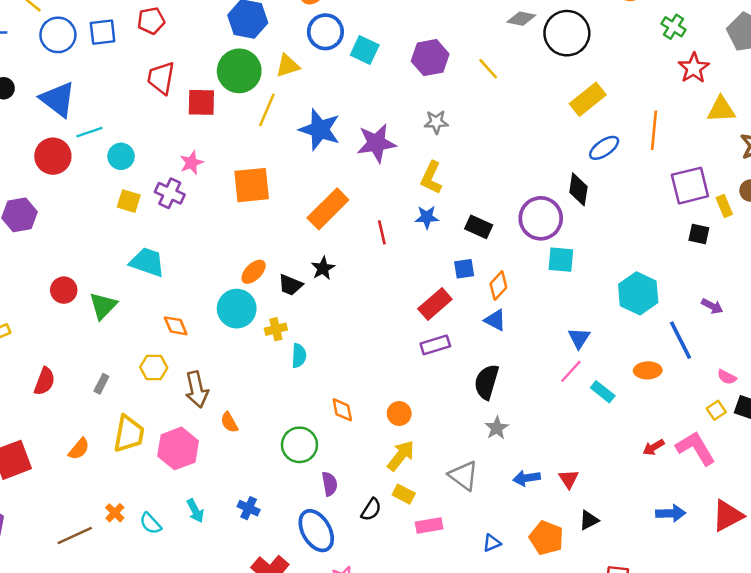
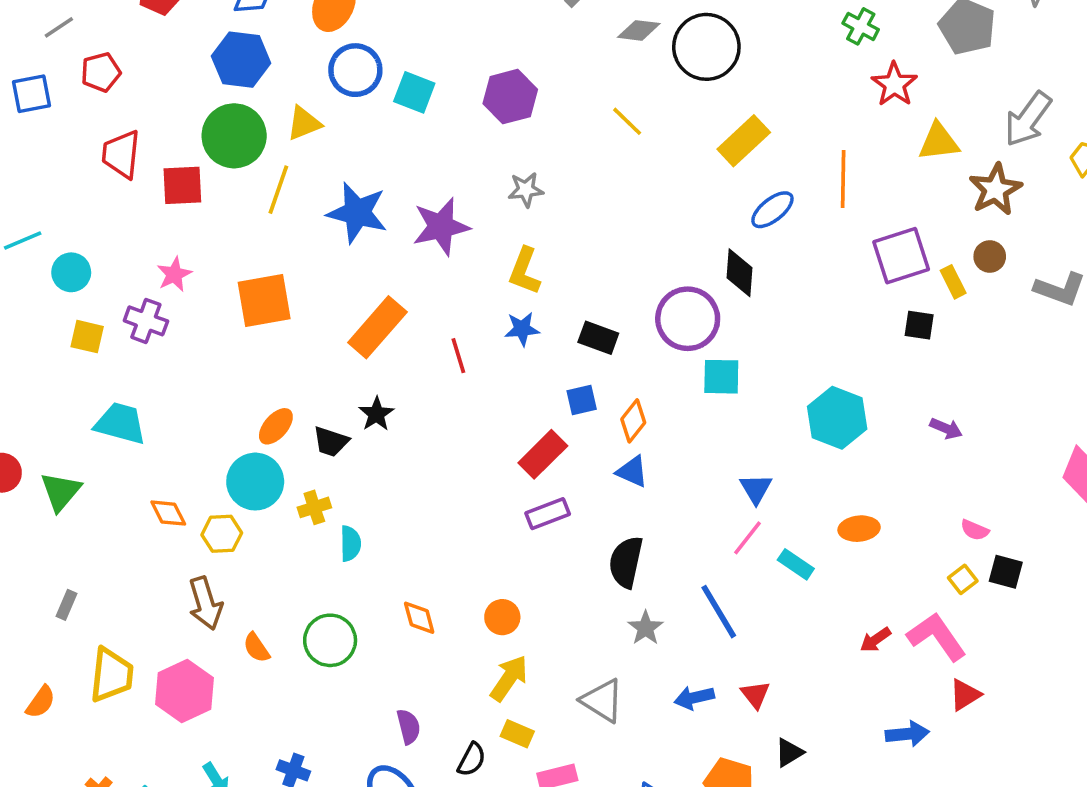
yellow line: (488, 69) -> (627, 121), moved
blue line: (681, 340) -> (719, 612), moved
yellow hexagon: (154, 367) -> (222, 534), moved
green circle: (299, 445) -> (330, 640), moved
red triangle: (728, 516) -> (965, 695), moved, size x0.7

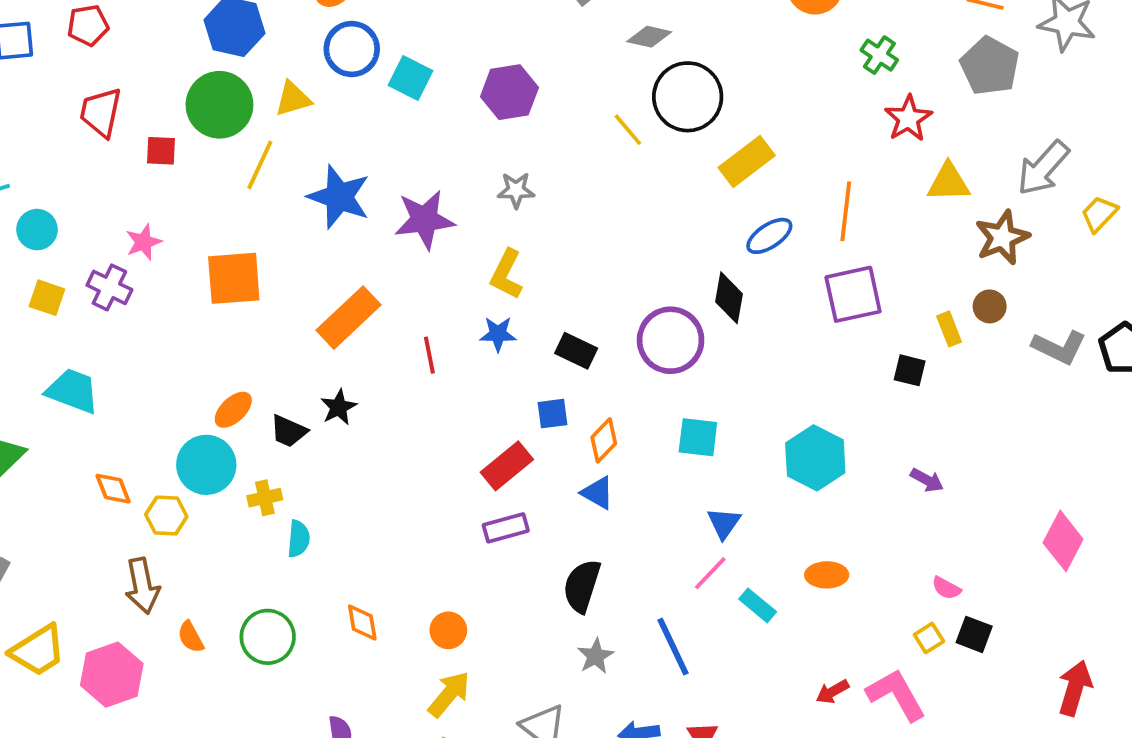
black circle: (706, 47) -> (688, 97), moved
red square: (182, 185) -> (161, 151), size x0.7
purple square: (901, 256) -> (853, 294), moved
cyan square: (721, 377) -> (698, 437), moved
yellow trapezoid: (111, 675) -> (38, 650), turned 46

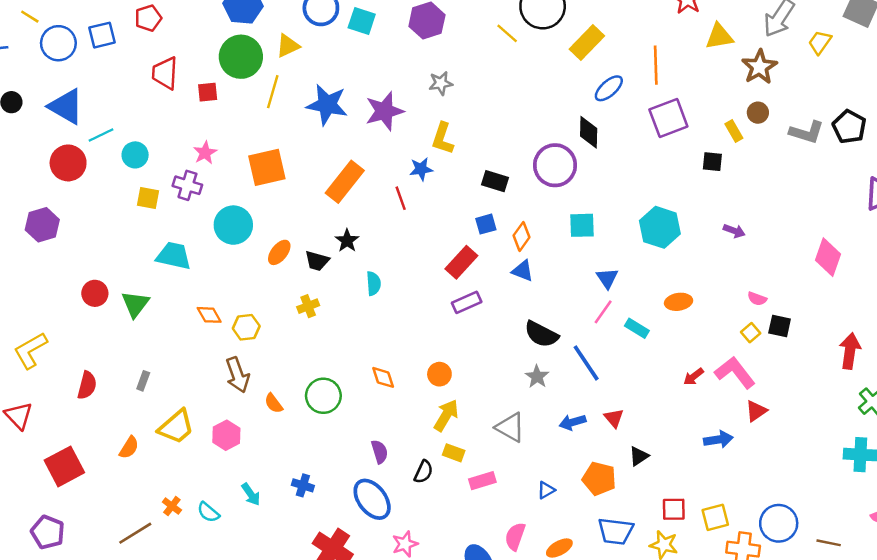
blue star: (498, 334) -> (421, 169), moved
cyan circle: (206, 465) -> (233, 225), moved
cyan semicircle: (299, 539) -> (374, 283), moved
black semicircle: (582, 586) -> (541, 334), moved, turned -72
pink hexagon: (112, 675) -> (226, 435), size x0.7

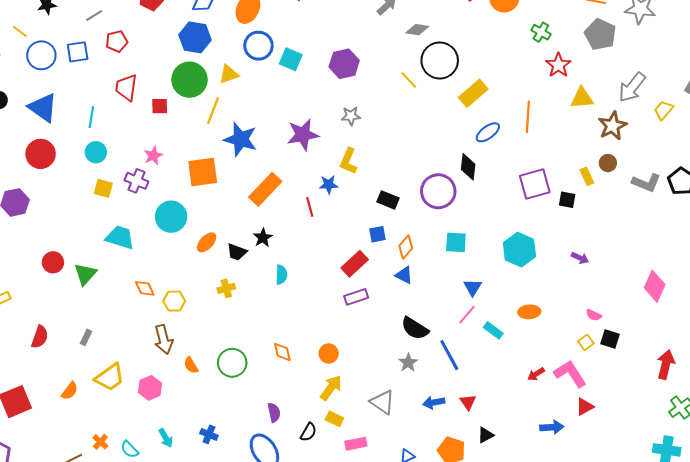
blue star: (327, 105) -> (241, 139), moved
purple square: (668, 118) -> (535, 184), moved
cyan line: (101, 135) -> (91, 117), moved, turned -60

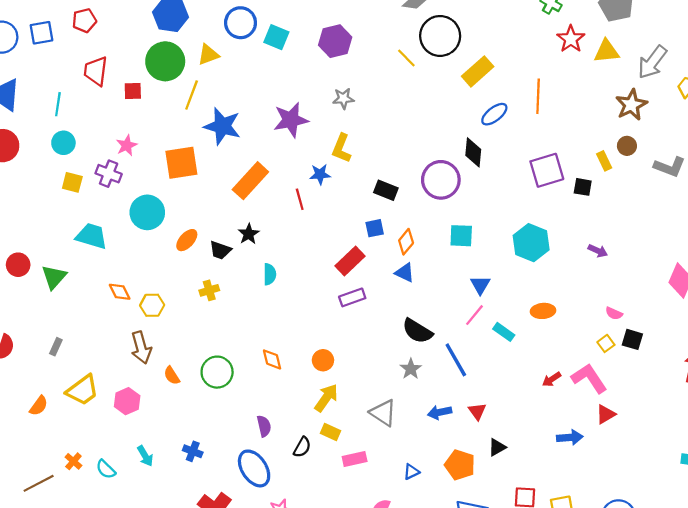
yellow triangle: (582, 98) -> (607, 51), moved

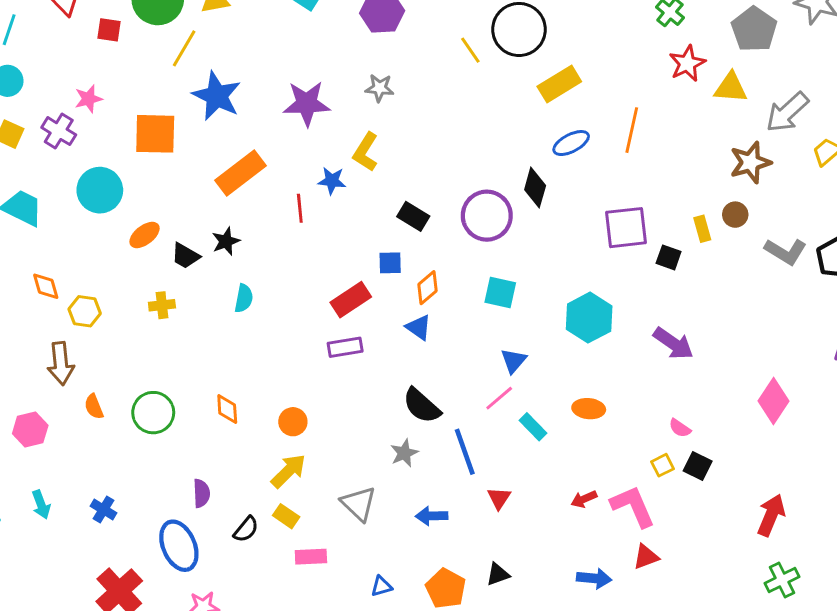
purple arrow: (598, 251) -> (673, 343), size x1.6
red triangle: (477, 411) -> (499, 498), moved

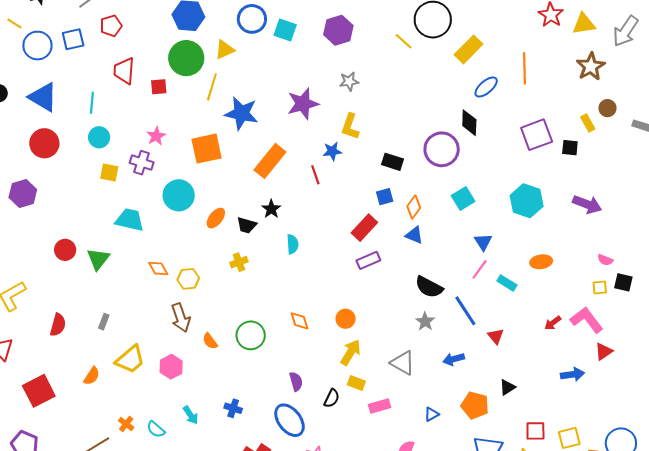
brown star: (750, 162) -> (591, 66), moved
cyan square: (500, 293) -> (463, 199), turned -30
yellow square: (663, 465) -> (600, 288), turned 35

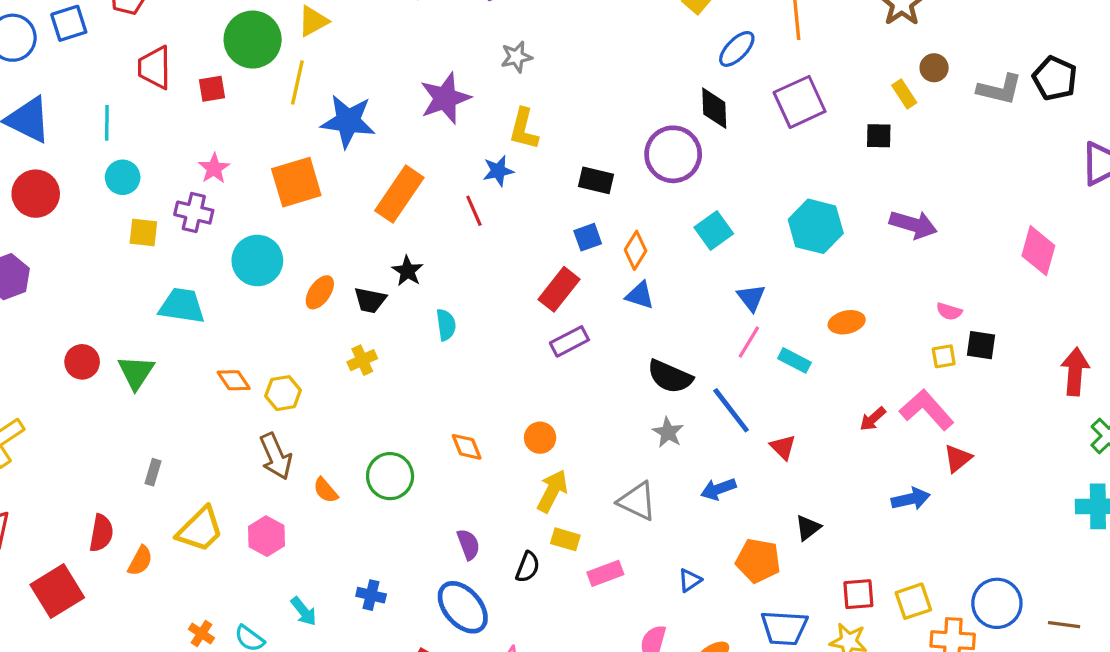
purple square: (537, 135) -> (800, 102), moved
red semicircle: (58, 325) -> (101, 533), moved

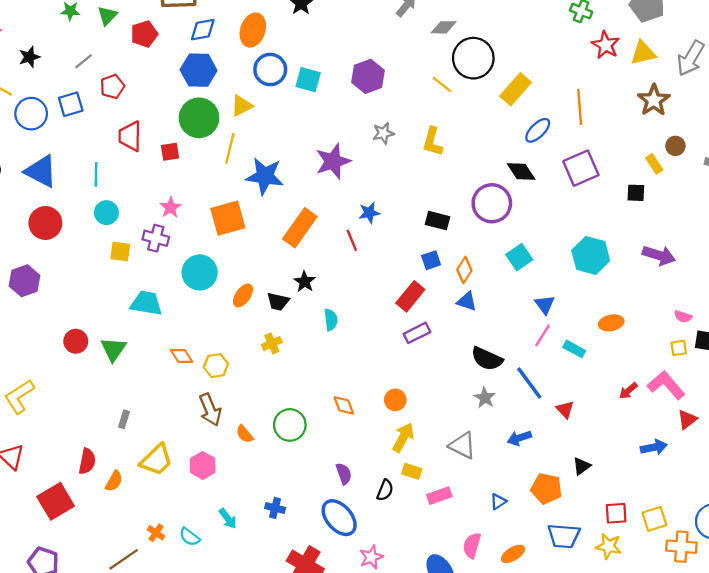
black diamond: (714, 108) -> (521, 172), turned -32
yellow L-shape: (524, 129) -> (432, 142), moved

